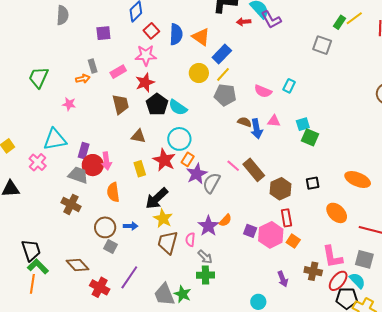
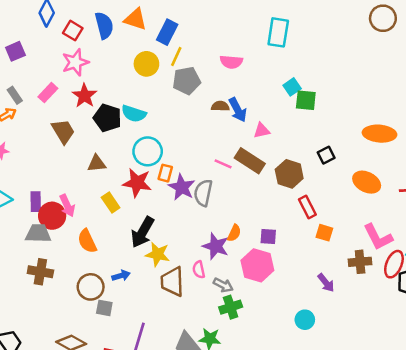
cyan rectangle: (289, 86) -> (278, 32), moved, size x1.6
pink triangle: (274, 121) -> (262, 131), moved
pink hexagon: (271, 235) -> (257, 265), moved

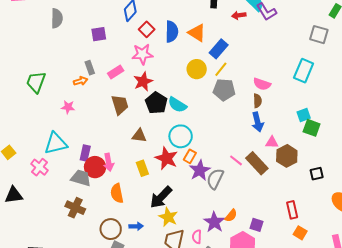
brown semicircle: (220, 106) -> (257, 101), moved, turned 72
brown hexagon: (289, 174) -> (287, 156), moved

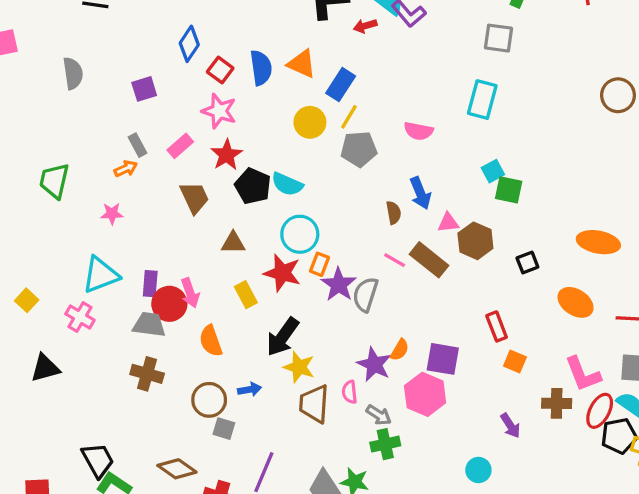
pink star: (142, 54) -> (219, 111), turned 30
brown semicircle: (257, 101) -> (394, 213), moved
purple square: (256, 225) -> (443, 359), size x1.5

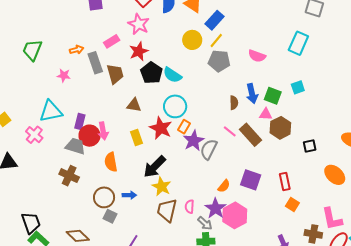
gray rectangle: (138, 145) -> (95, 63), moved, size x1.5
green square: (509, 190) -> (273, 96), moved
purple square: (443, 359) -> (251, 180), moved
purple star: (374, 364) -> (215, 208), moved

